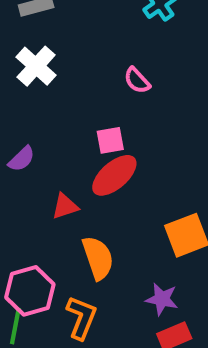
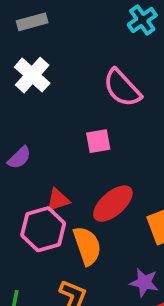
pink semicircle: (137, 81) -> (122, 88), size x1.6
red ellipse: (114, 175) -> (113, 204), moved
pink hexagon: (30, 291) -> (43, 229), moved

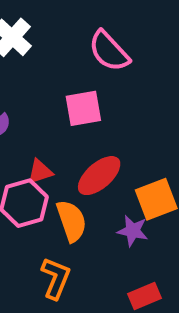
pink square: (98, 141) -> (83, 108), size x1.4
purple star: (144, 282) -> (133, 231), moved

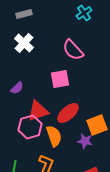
red triangle: (40, 172) -> (38, 111), size x1.6

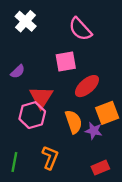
red triangle: (38, 111) -> (41, 97), turned -40
red ellipse: (68, 113) -> (87, 86), moved
orange semicircle: (54, 136) -> (74, 122), moved

